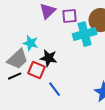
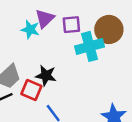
cyan star: (31, 43) -> (30, 30), moved

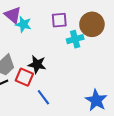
purple triangle: (45, 19) -> (13, 15), moved, turned -36
cyan cross: (90, 46) -> (75, 39), size x0.7

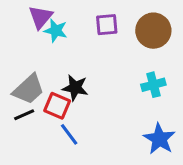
purple triangle: (13, 15) -> (41, 17), turned 30
cyan cross: (75, 39) -> (153, 85), moved
blue line: (43, 97) -> (69, 134), moved

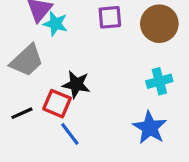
gray trapezoid: (29, 89) -> (27, 60), moved
blue star: (159, 139) -> (150, 128), moved

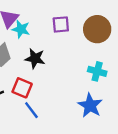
cyan cross: (159, 81) -> (97, 71), turned 30
black star: (76, 84) -> (35, 58), moved

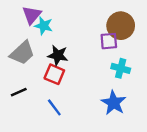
purple square: (61, 24) -> (109, 41), moved
red square: (22, 88) -> (54, 74), moved

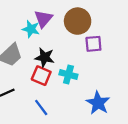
purple triangle: (32, 15) -> (43, 19), moved
brown circle: (121, 26) -> (78, 21), moved
cyan cross: (121, 68) -> (68, 74), moved

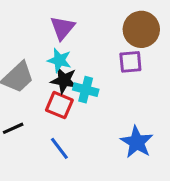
brown circle: (78, 21) -> (141, 29), moved
cyan star: (31, 29) -> (59, 60), moved
cyan cross: (68, 74) -> (86, 90), moved

